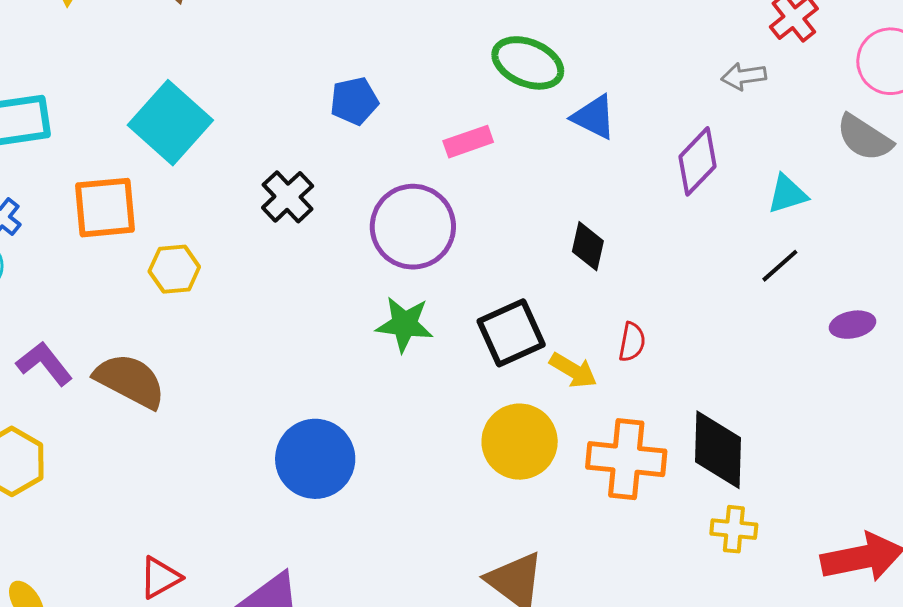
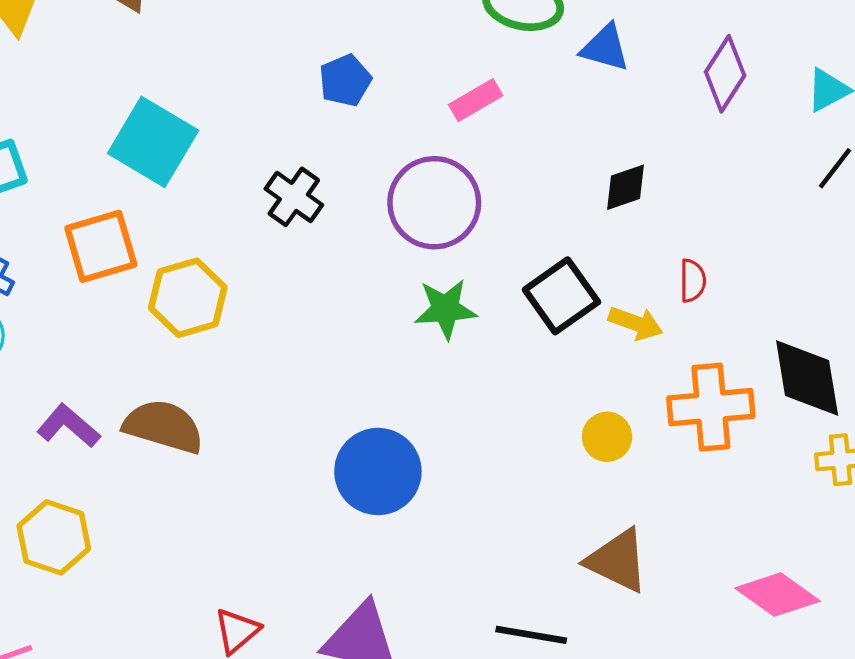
black diamond: (588, 246) -> (625, 187), turned 69
yellow hexagon: (174, 269) -> (188, 298), size x1.4
yellow circle: (520, 442) -> (607, 437), moved, size x0.6

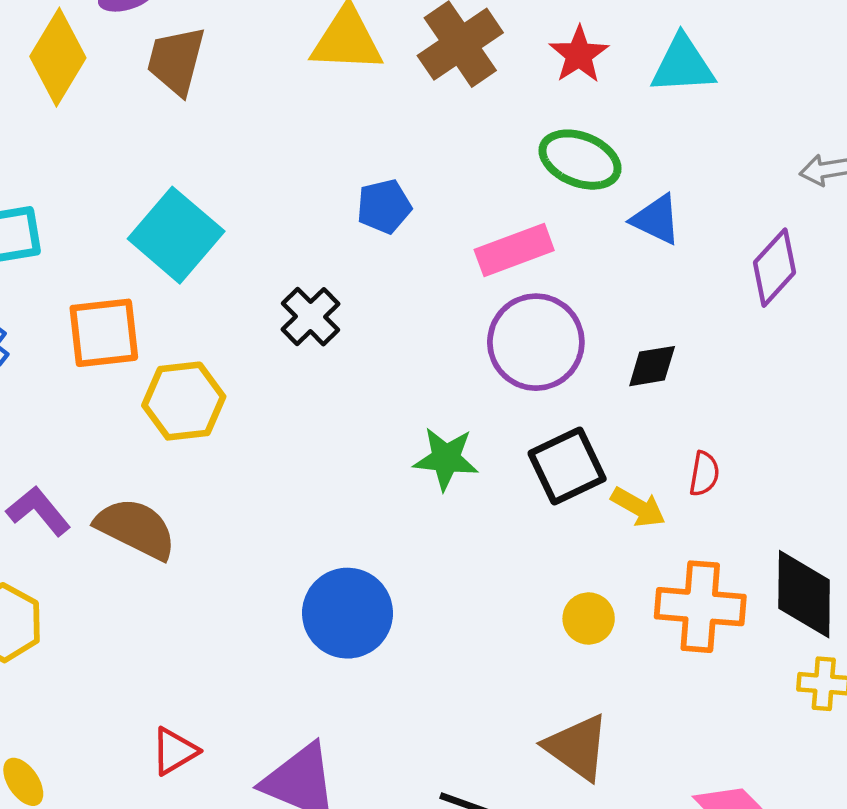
pink rectangle: (476, 100) -> (514, 250), size x1.4
purple circle: (434, 203) -> (536, 342), moved

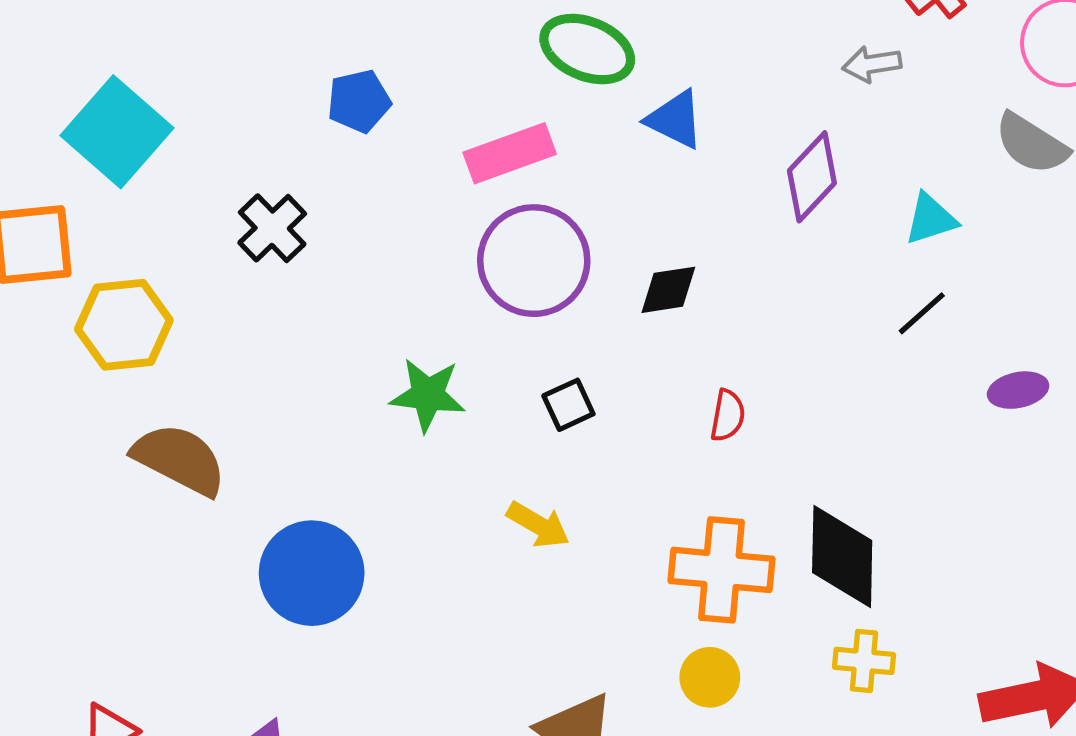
black square: (567, 466) -> (568, 405), size x0.6
yellow arrow: (638, 507) -> (538, 525), moved
brown semicircle: (136, 529) -> (179, 459), moved
yellow circle: (589, 618) -> (710, 677), moved

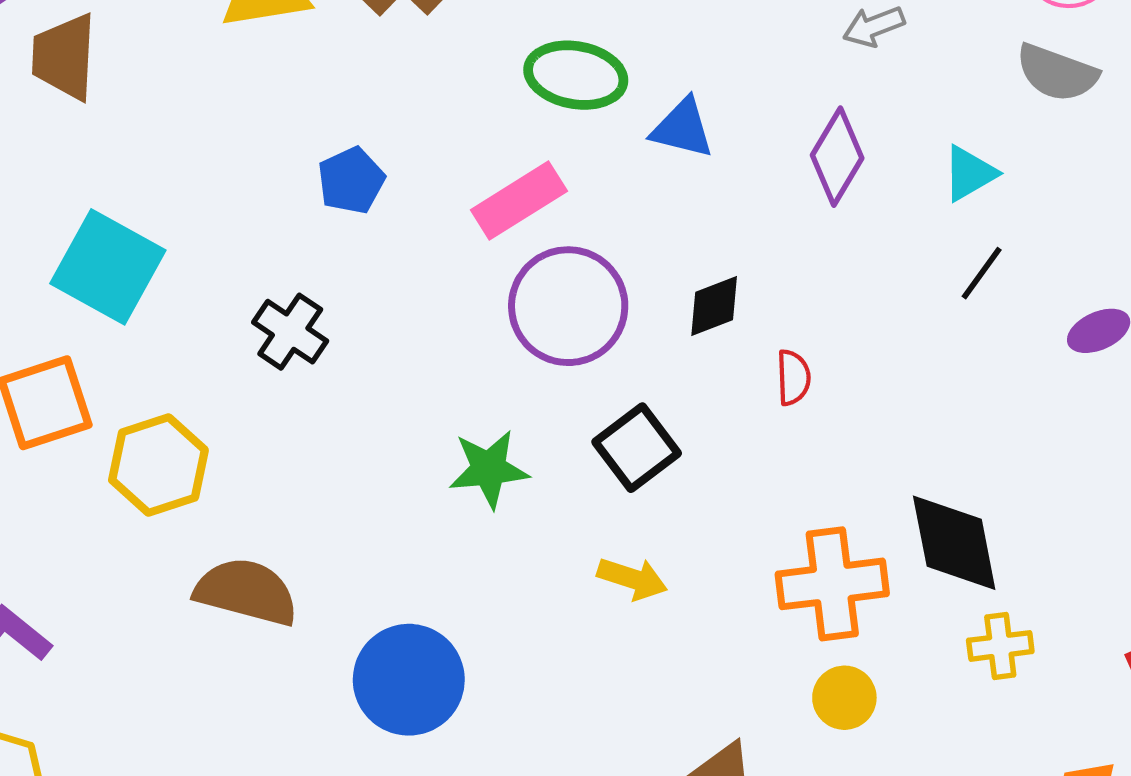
black square: (568, 405) -> (637, 448), size x1.5
red semicircle: (728, 416) -> (793, 378), moved

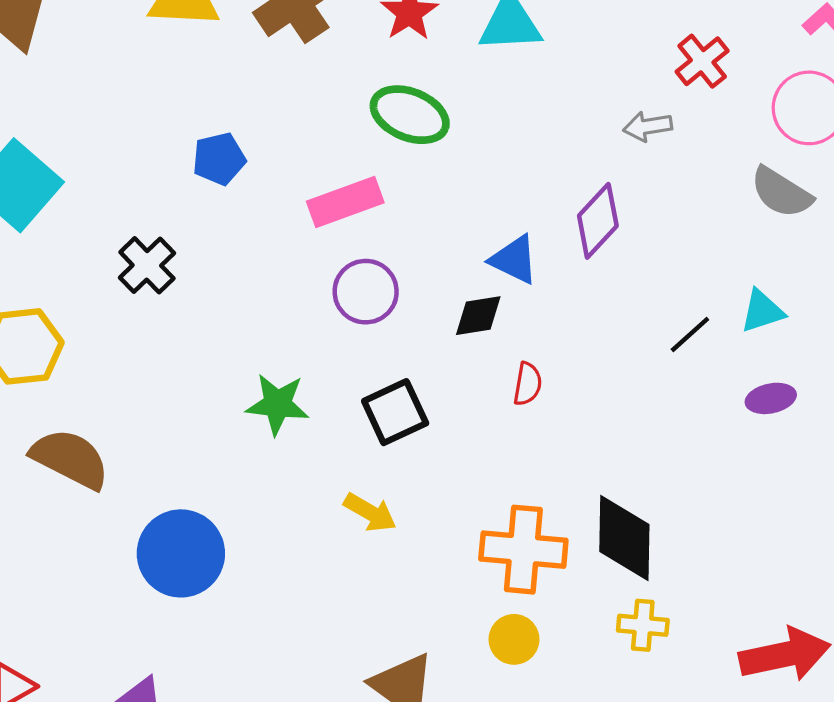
blue triangle: (683, 128) -> (514, 260), moved
cyan triangle: (969, 173) -> (762, 311), moved
purple circle: (568, 306) -> (366, 292), size x0.7

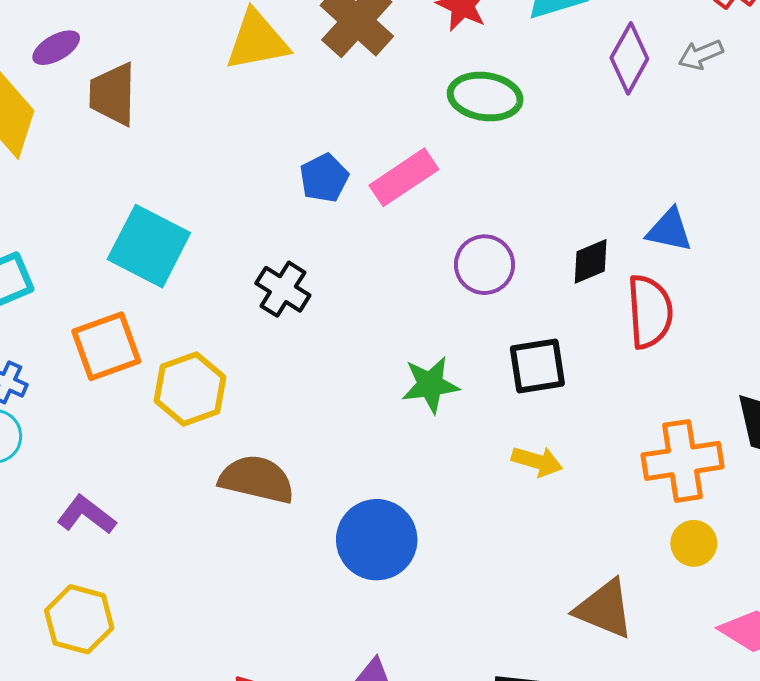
pink rectangle: (345, 202) -> (404, 177), moved
purple diamond: (598, 221) -> (629, 58), moved
blue triangle: (514, 260) -> (669, 230), moved
red semicircle: (528, 384) -> (650, 312), size x1.8
black square: (395, 412) -> (537, 366), turned 30

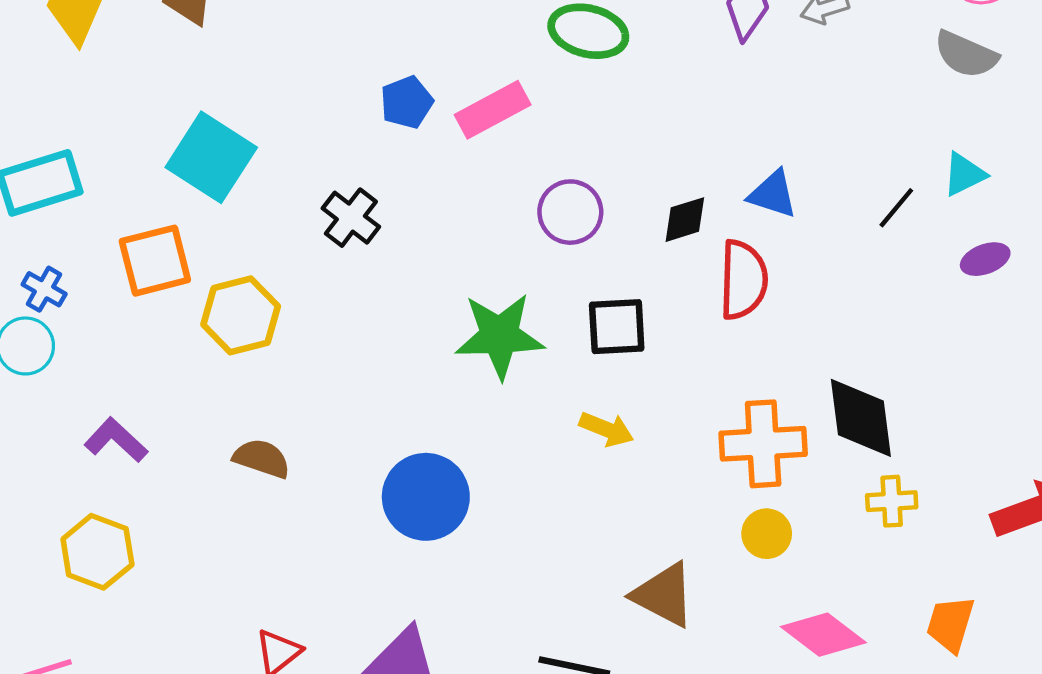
green star: (430, 385) -> (500, 336), size x1.4
brown semicircle: (257, 479) -> (262, 458), moved, size x0.7

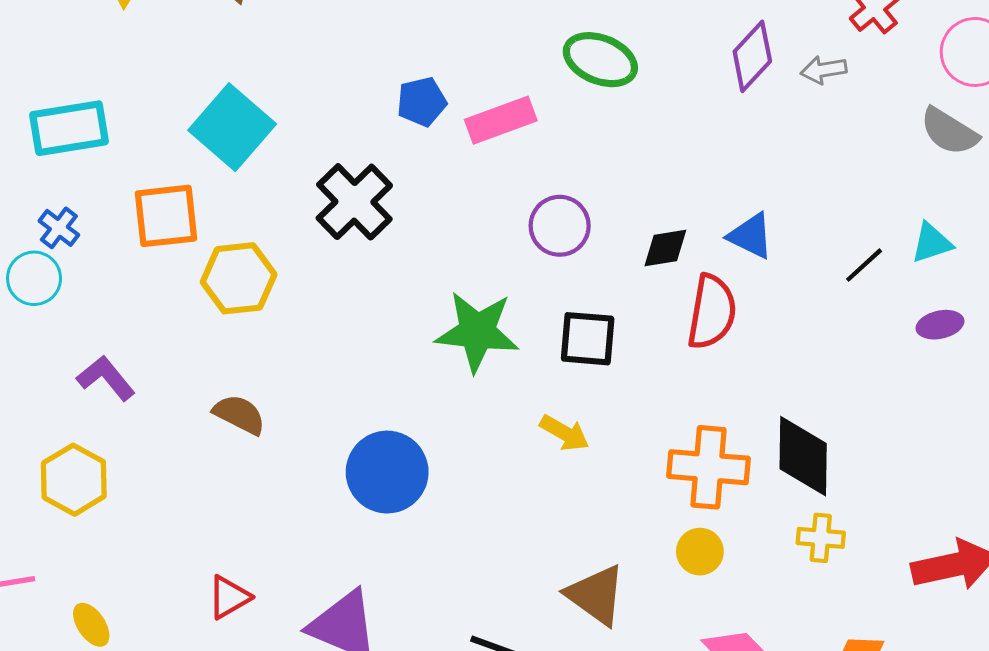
black cross: (351, 218) -> (354, 202), size x1.4

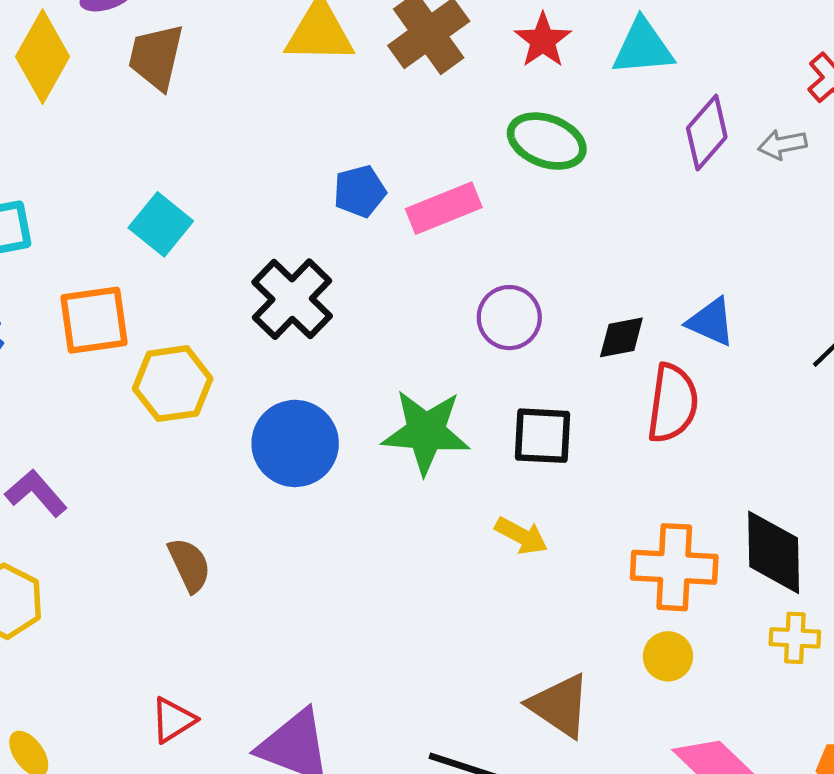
cyan square: (232, 127) -> (161, 224), size x0.7
brown semicircle: (239, 414) -> (189, 565), moved, turned 40
blue circle: (387, 472) -> (295, 443), moved

